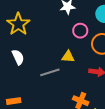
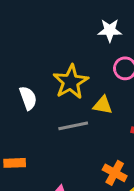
yellow star: (18, 24) -> (71, 82), moved

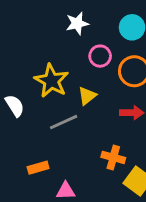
yellow triangle: (103, 105) -> (87, 96), turned -36
orange rectangle: (15, 163) -> (38, 168), moved

